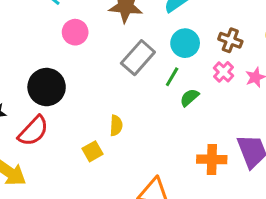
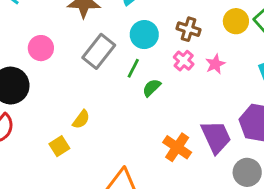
pink circle: (75, 32) -> (41, 48), moved
yellow semicircle: (116, 125) -> (81, 119), turned 36
orange cross: (212, 159) -> (177, 147), turned 36

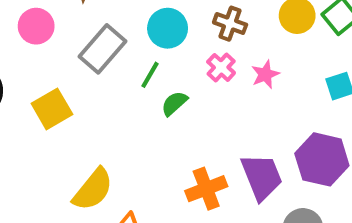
pink circle: (41, 48) -> (36, 26), moved
yellow semicircle: (81, 119) -> (93, 189), moved, size x1.6
yellow square: (59, 146) -> (52, 109), moved, size x1.4
orange cross: (177, 147) -> (206, 189), turned 32

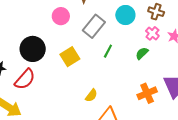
green line: (150, 75) -> (108, 51), moved
green semicircle: (174, 103) -> (142, 53), moved
yellow semicircle: (93, 189) -> (91, 95), size x0.6

